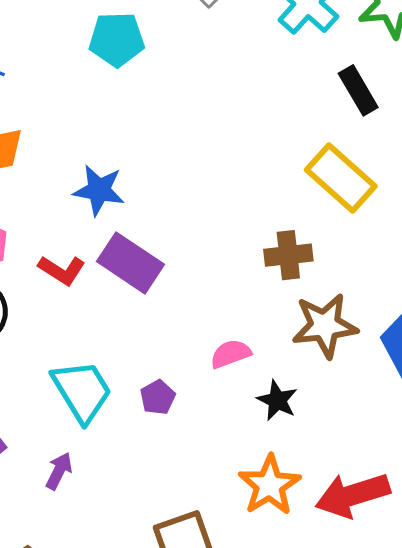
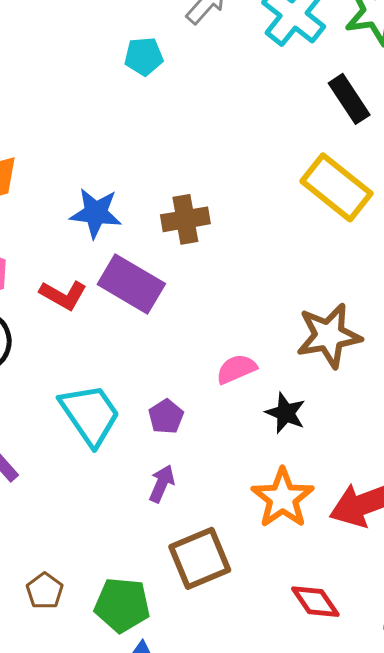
cyan pentagon: (117, 39) -> (144, 56), moved, size x0.7
brown cross: (288, 255) -> (185, 219), moved
purple arrow: (59, 471) -> (162, 484), moved

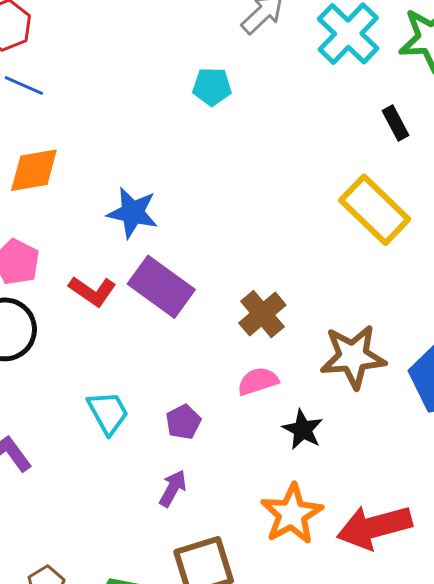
cyan pentagon: (144, 56) -> (212, 87), moved
black rectangle: (349, 99) -> (395, 123), size x0.7
brown cross: (185, 219) -> (262, 314), moved, turned -36
cyan trapezoid: (90, 414) -> (108, 413), size x0.7

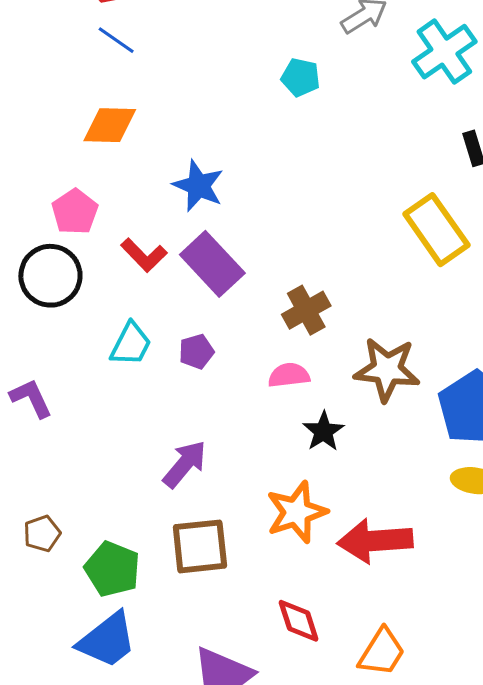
cyan trapezoid: (108, 413) -> (131, 344), moved, turned 45
purple pentagon: (183, 422) -> (196, 351), moved
purple arrow: (173, 488) -> (185, 464), size x1.4

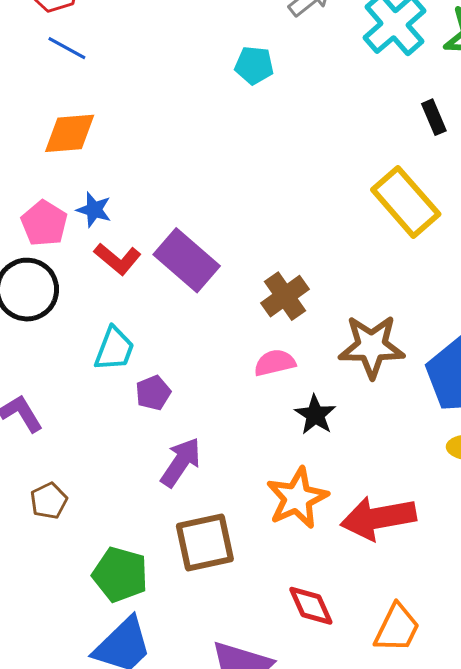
blue star: (198, 186) -> (94, 210), moved, size x0.7
purple pentagon: (196, 351) -> (153, 393), moved
brown pentagon: (42, 534) -> (49, 501), moved

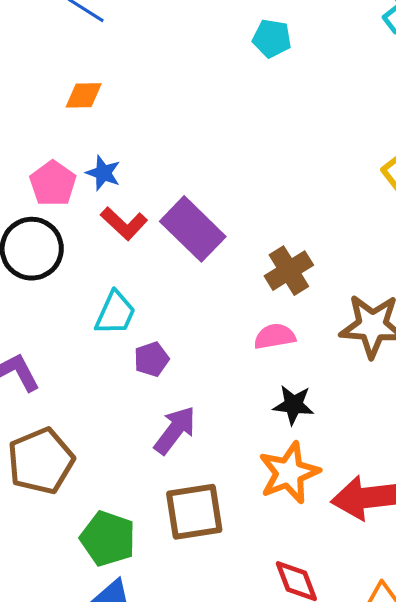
orange diamond: (70, 133) -> (84, 95), size x0.7
black star: (315, 415) -> (293, 405), moved, turned -30
brown pentagon: (49, 501) -> (41, 461), size x1.8

